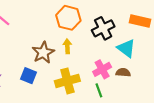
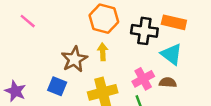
orange rectangle: (140, 21) -> (174, 22), moved
black cross: (103, 28) -> (144, 31), turned 35

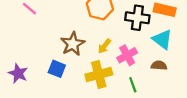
yellow arrow: (103, 52) -> (104, 46), moved, turned -140
pink cross: (143, 79) -> (127, 55), moved

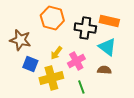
brown star: (73, 44) -> (20, 40), moved, turned -30
blue square: (57, 69) -> (30, 64), moved

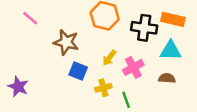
cyan triangle: (107, 47) -> (171, 51), turned -36
yellow cross: (51, 78) -> (103, 88), size x0.6
green line: (81, 87) -> (126, 100), moved

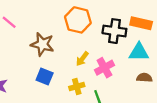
blue square: (78, 71) -> (45, 77), moved
brown semicircle: (167, 78) -> (144, 78), moved

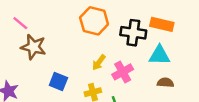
brown star: (42, 44) -> (33, 47), moved

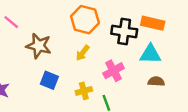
brown star: (33, 47) -> (39, 46), moved
yellow arrow: (99, 62) -> (83, 53), moved

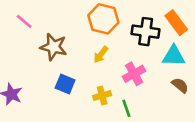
orange rectangle: (153, 23) -> (176, 23), turned 40
brown semicircle: (156, 81) -> (180, 85), turned 35

